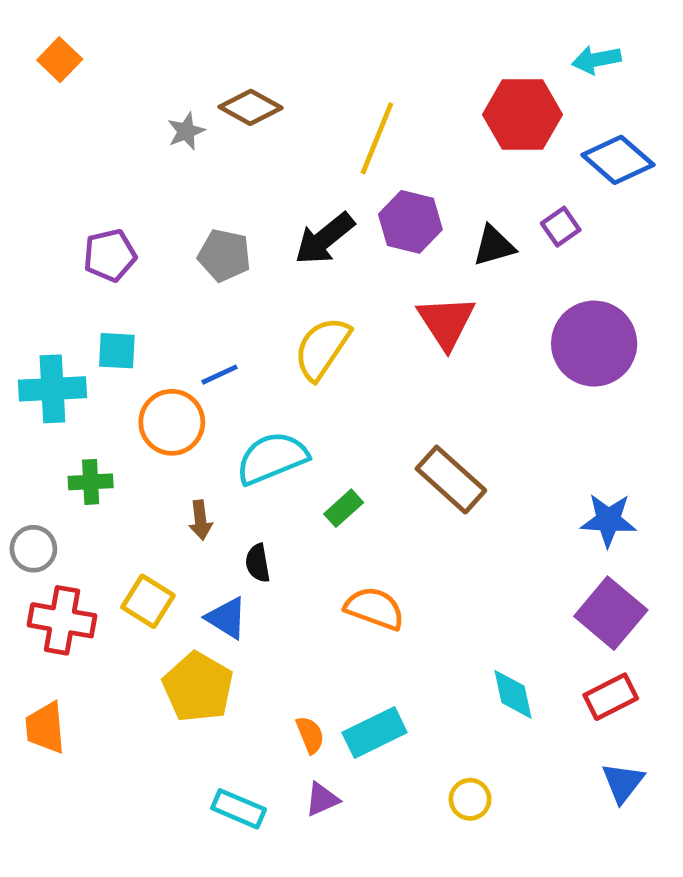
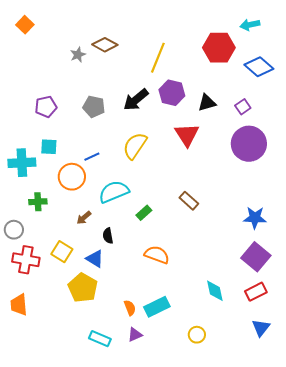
purple square: (561, 227) -> (243, 107), moved
brown rectangle: (451, 480) -> (189, 201), size x0.7
brown arrow: (200, 520) -> (84, 218), turned 56

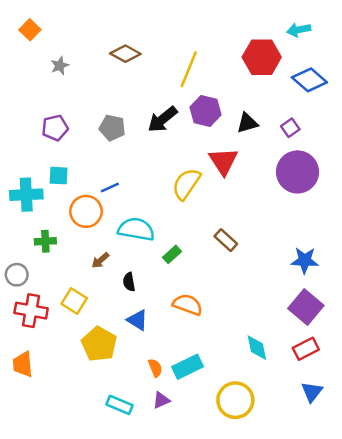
gray star: (78, 55) -> (60, 66), moved
yellow semicircle: (135, 146) -> (186, 184), moved
cyan semicircle: (114, 192) -> (136, 229), turned 32
blue triangle: (95, 259) -> (137, 320), moved
yellow circle: (197, 335) -> (235, 400), size x1.8

